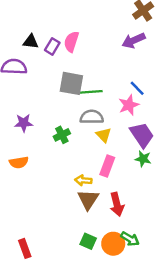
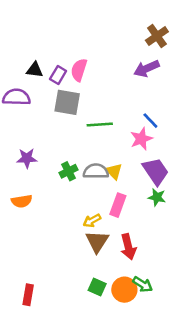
gray square: (71, 83) -> (67, 102), moved
gray semicircle: (92, 117) -> (96, 171), moved
yellow arrow: (83, 180) -> (92, 221), turned -35
red rectangle: (25, 248) -> (28, 295), turned 30

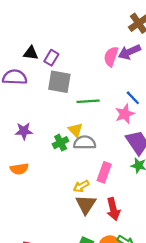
pink semicircle: (79, 70) -> (111, 57), moved
yellow triangle: (114, 171) -> (75, 130), moved

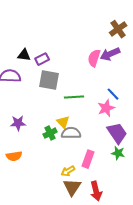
purple rectangle: (51, 58) -> (42, 59), turned 32

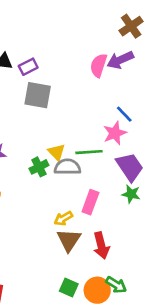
green line: (74, 97) -> (89, 152), moved

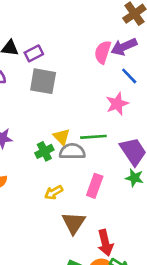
blue line: (124, 114) -> (129, 76), moved
pink star: (115, 133) -> (117, 104), moved
yellow arrow: (63, 218) -> (54, 192), moved
red arrow: (101, 246) -> (105, 243), moved

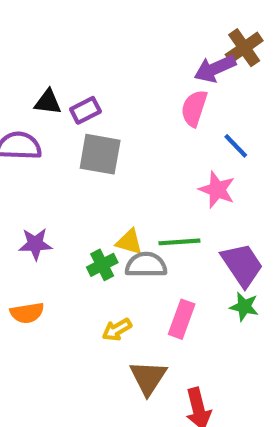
purple arrow: (124, 47) -> (215, 69), moved
pink star: (117, 104) -> (217, 190), turned -30
yellow triangle: (62, 137) -> (129, 242), turned -30

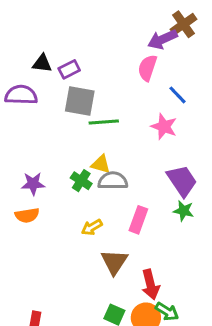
green line: (179, 242) -> (104, 122), moved
purple star: (35, 244) -> (33, 184), moved
green cross: (102, 265) -> (81, 181), turned -30

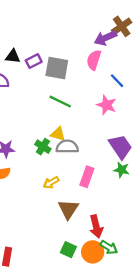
gray square: (80, 101) -> (57, 68), moved
green line: (104, 122) -> (60, 102), turned 30

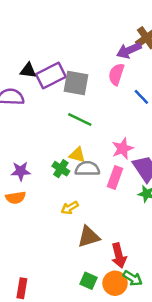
purple rectangle: (34, 61) -> (51, 76), size x1.6
pink star: (107, 105) -> (123, 149), moved, turned 30
pink rectangle: (87, 177) -> (115, 177), moved
brown triangle: (68, 209) -> (89, 237), turned 40

